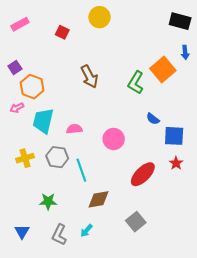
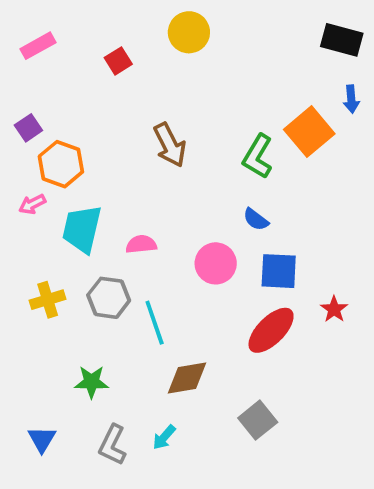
red square: (62, 32) -> (118, 61), turned 32
blue semicircle: (153, 119) -> (256, 219), moved
blue square: (174, 136) -> (279, 271), moved

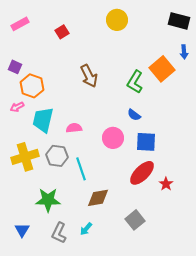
yellow circle: (189, 32) -> (117, 20), moved
purple square: (28, 128) -> (15, 67), turned -32
yellow cross: (48, 300) -> (25, 157), size x1.5
red star: (334, 309) -> (166, 184), moved
green star: (91, 382) -> (48, 200), size x1.4

